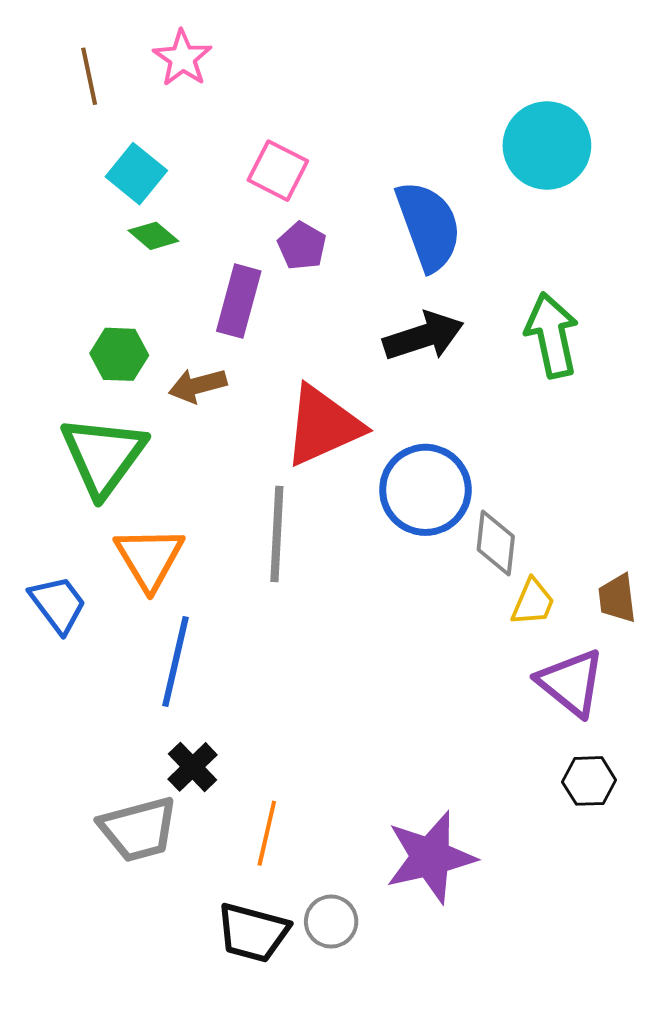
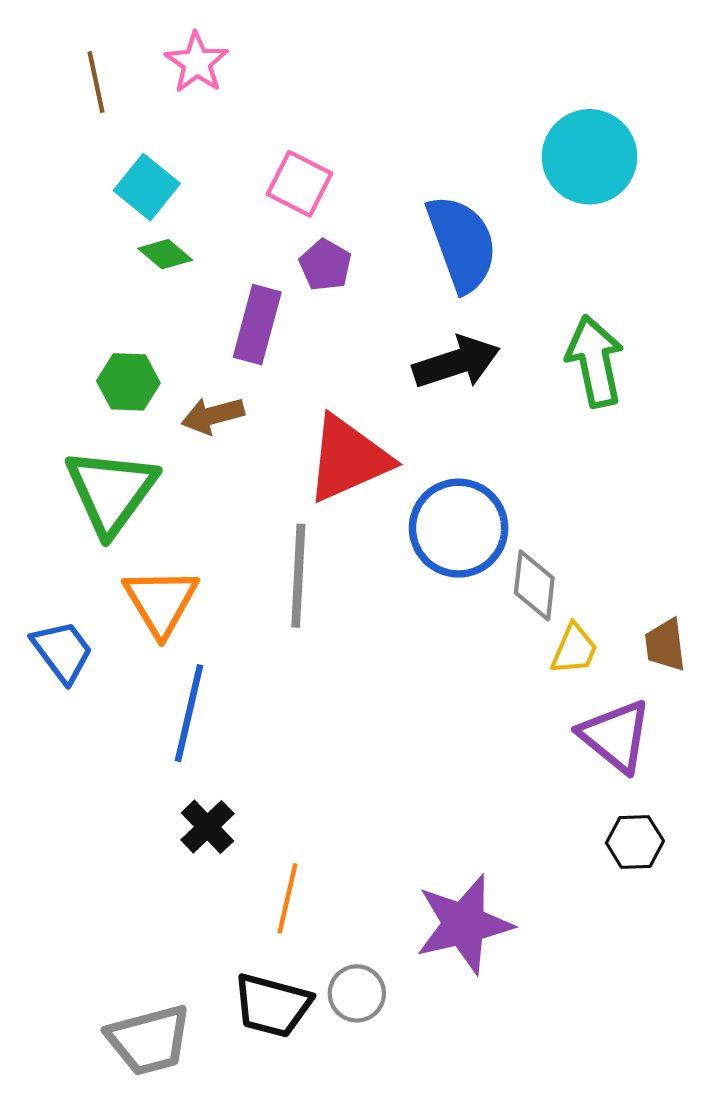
gray trapezoid: (138, 829) -> (149, 1040), moved

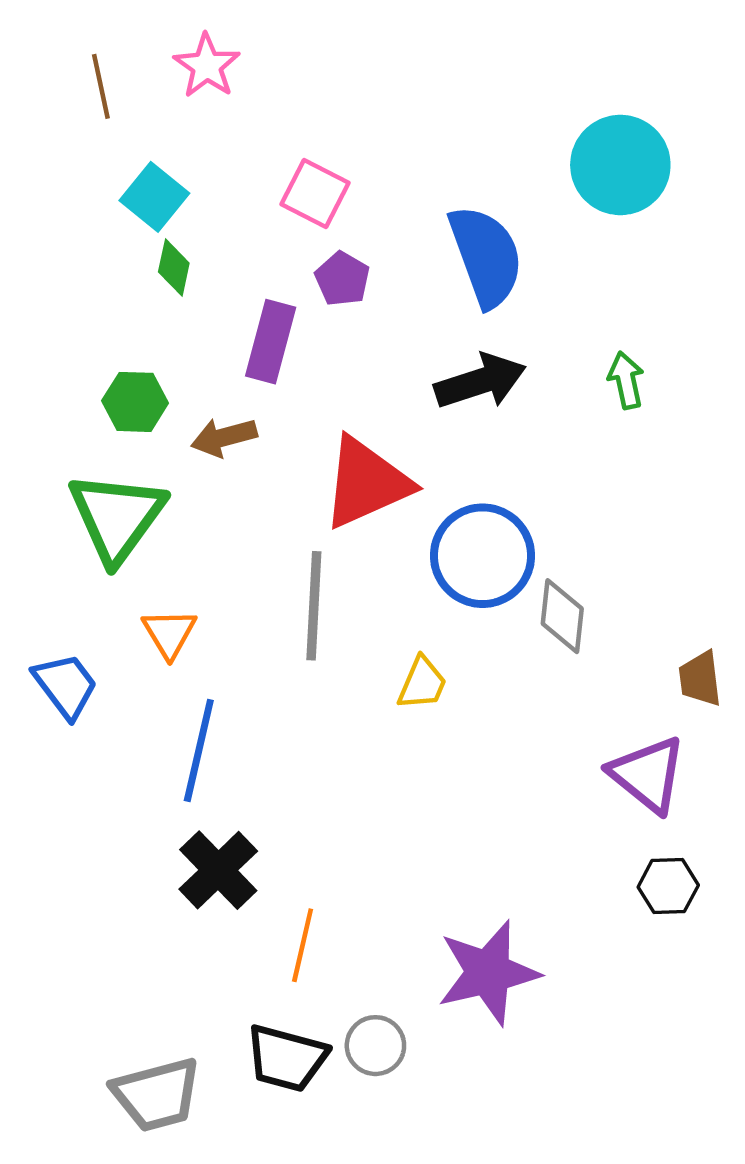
green diamond: (165, 254) -> (174, 268), turned 62
green arrow: (595, 361) -> (626, 380), size x0.6
orange triangle: (161, 602) -> (169, 633), size x0.7
yellow trapezoid: (574, 649) -> (422, 683), moved
black cross: (207, 827) -> (218, 870), size x1.4

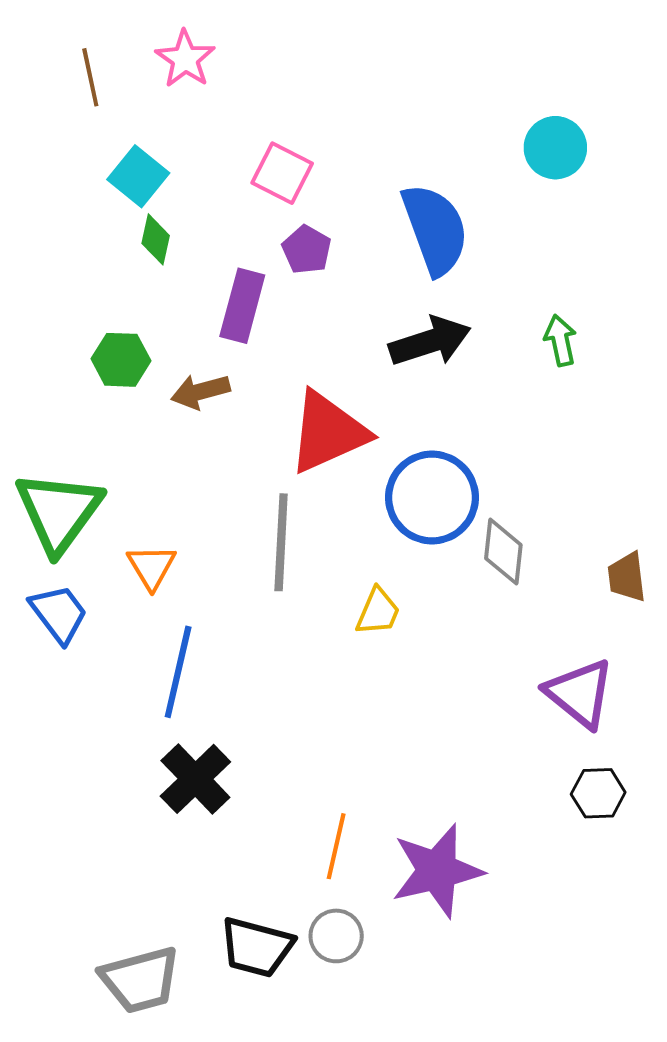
cyan circle: (620, 165) -> (555, 148), size x0.7
green triangle: (117, 517) -> (59, 512), moved
brown trapezoid: (700, 679) -> (627, 577), moved
orange line: (303, 945) -> (336, 846), moved

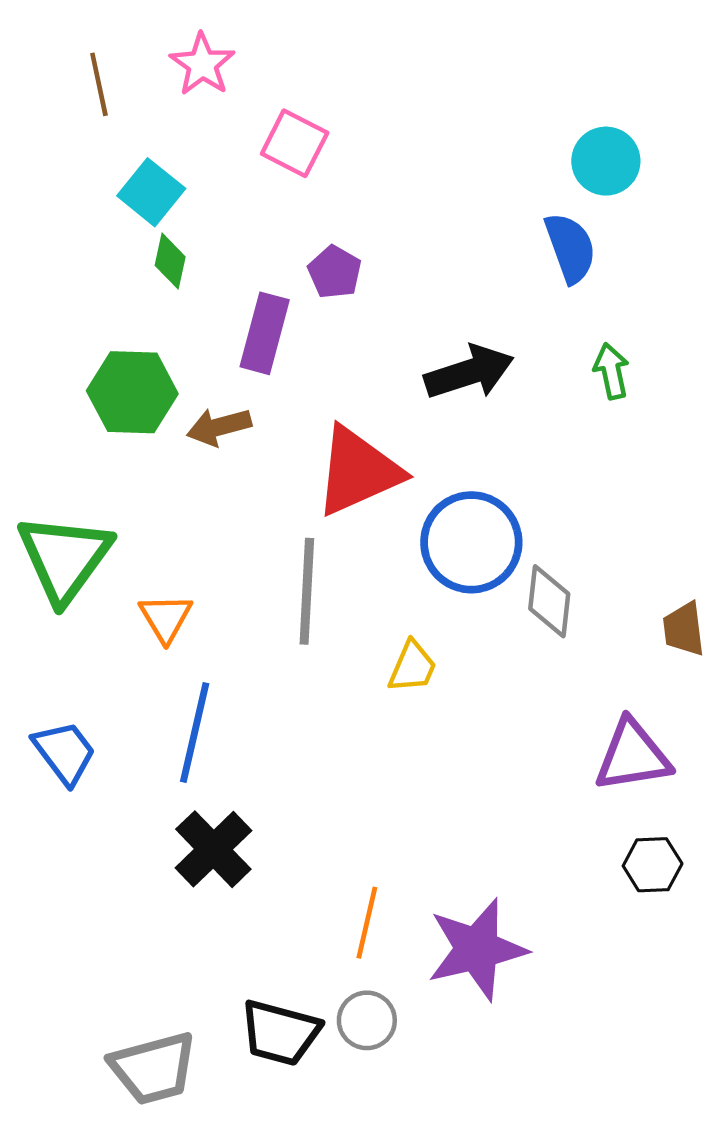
pink square: (282, 173) -> (295, 143), moved
blue semicircle: (435, 229) -> (570, 248), moved, size x0.7
green hexagon: (121, 360) -> (132, 392), size x1.4
blue trapezoid: (59, 614) -> (64, 752), moved
purple triangle: (580, 693) -> (633, 756), turned -48

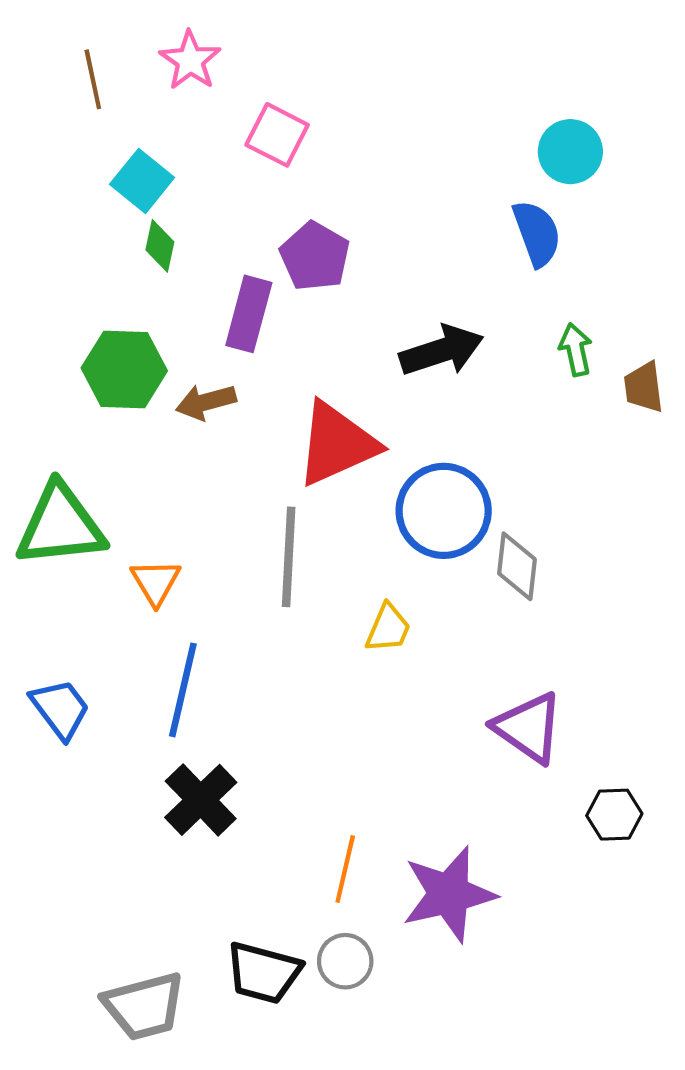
purple pentagon: (335, 272) -> (315, 256), size x1.4
green triangle: (64, 558) -> (60, 526), turned 48
brown trapezoid: (684, 629) -> (644, 387), moved
purple triangle: (633, 756) -> (528, 728), moved, turned 44

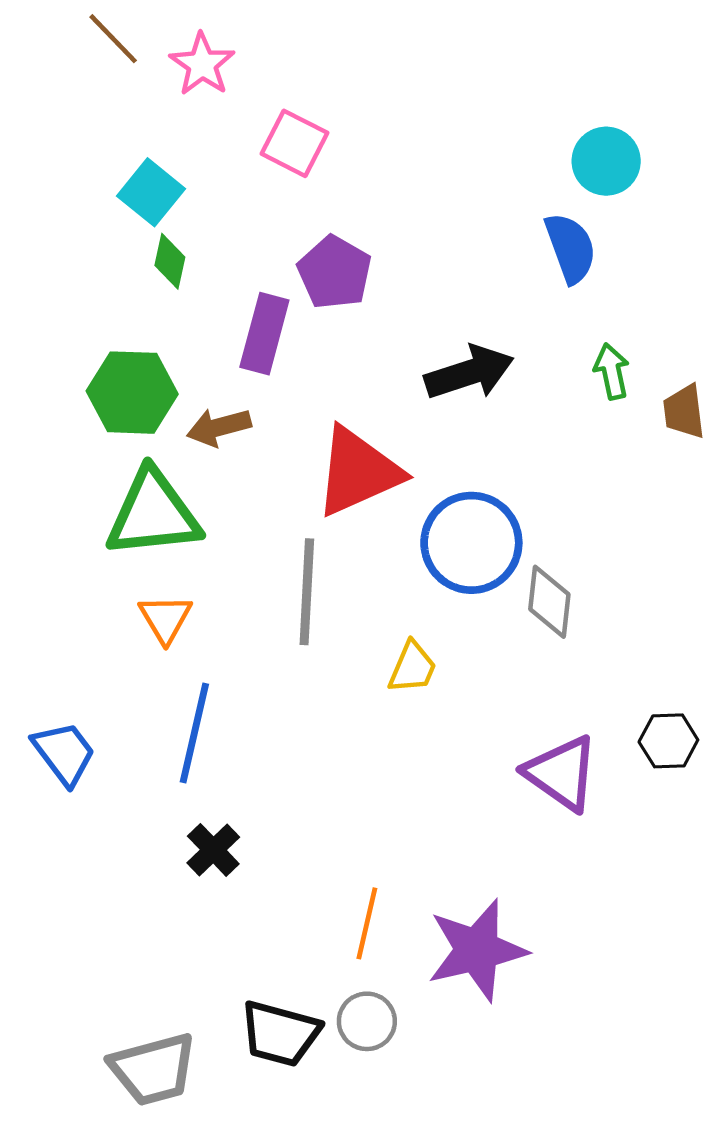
brown line: (93, 79) -> (113, 39), moved, turned -32
green triangle: (60, 526) -> (153, 514), moved
black cross: (201, 800) -> (213, 850), size x0.7
black hexagon: (614, 815) -> (668, 741), moved

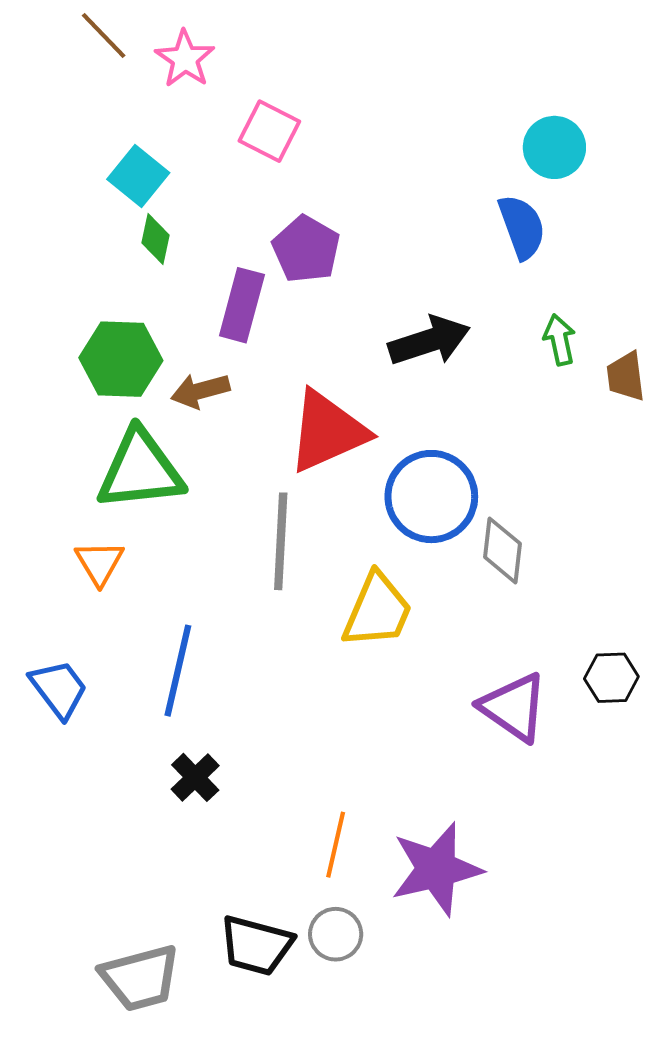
orange triangle: (165, 618) -> (99, 563), moved
yellow trapezoid: (412, 667) -> (377, 611), size x1.6

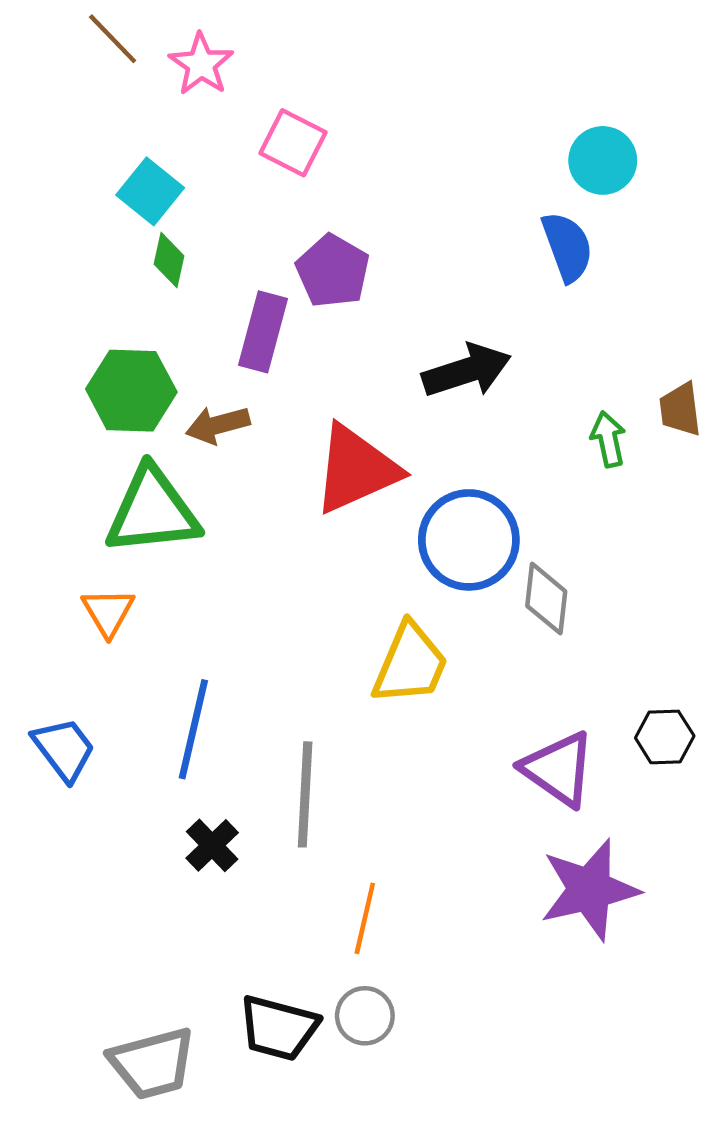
green arrow: (560, 340) -> (608, 439), moved
gray line: (281, 541) -> (305, 794), moved
purple star: (436, 869) -> (589, 890), moved

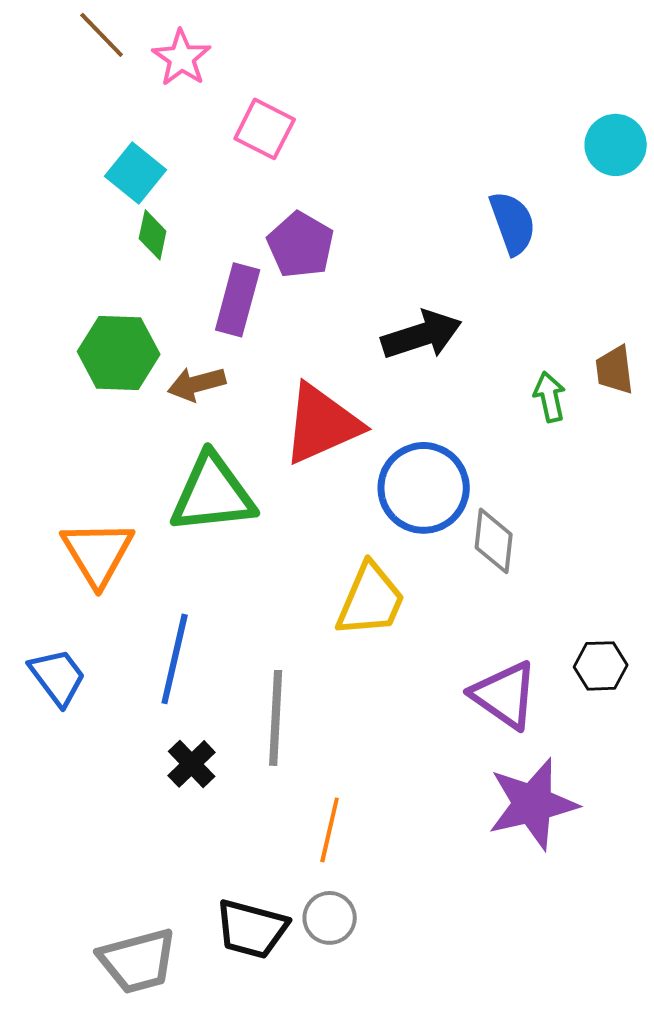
cyan circle: (603, 160) -> (616, 145), moved
green triangle: (152, 511) -> (213, 494), moved
orange triangle: (108, 612) -> (98, 553), size x1.5

